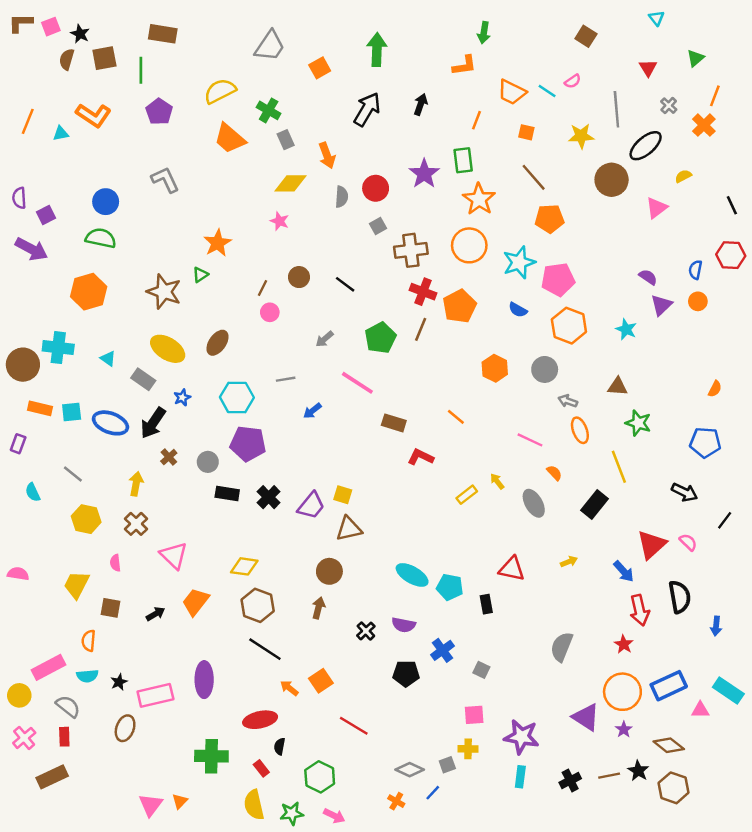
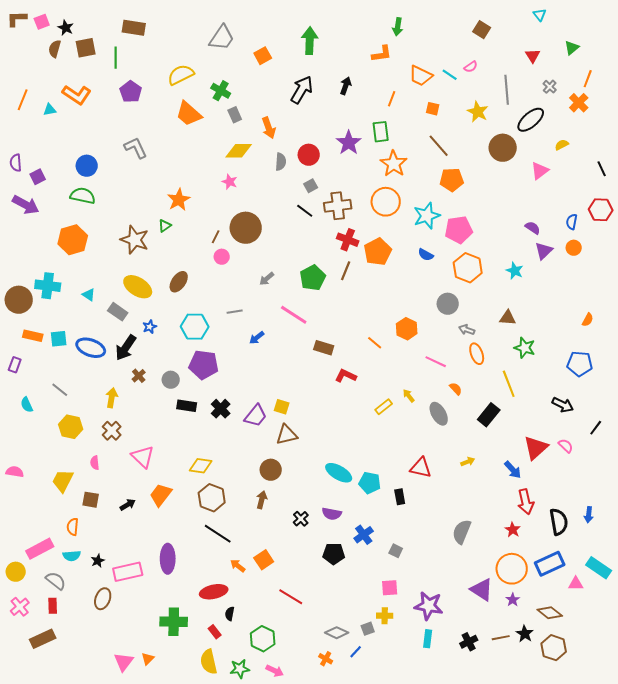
yellow star: (581, 136) -> (478, 112), turned 30
brown circle: (299, 277) -> (246, 228), size x1.8
black line: (345, 284) -> (305, 211), moved
orange hexagon: (495, 368) -> (407, 329), moved
black semicircle: (680, 597) -> (559, 522), moved

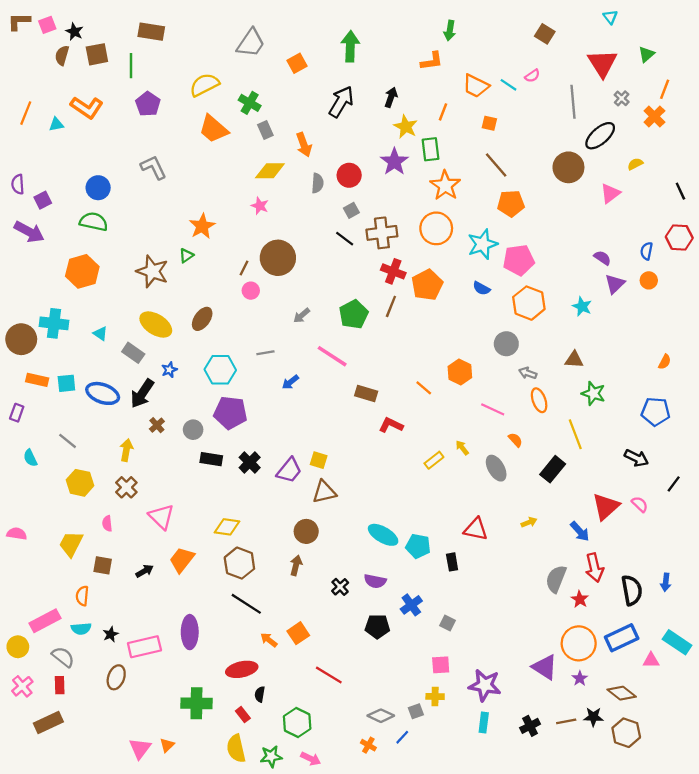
red triangle: (533, 56) -> (602, 63), size x1.8
yellow star: (478, 112) -> (406, 127), moved
gray semicircle: (462, 532) -> (556, 579), moved
black star: (525, 634) -> (593, 717), turned -30

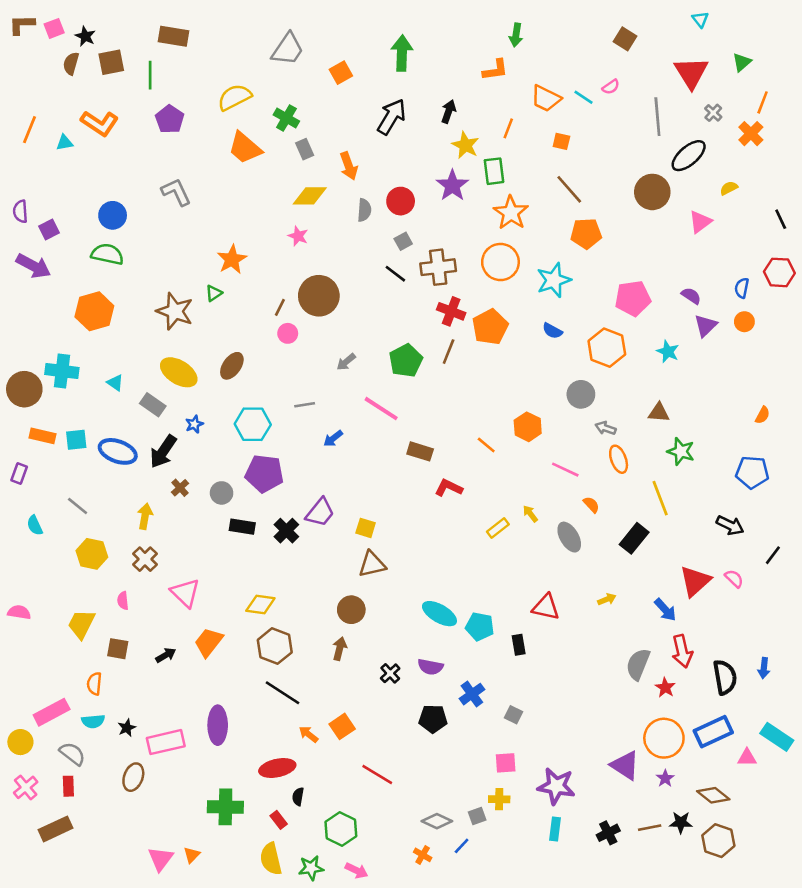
pink pentagon: (519, 260) -> (633, 298), moved
purple trapezoid: (289, 470) -> (320, 512), moved

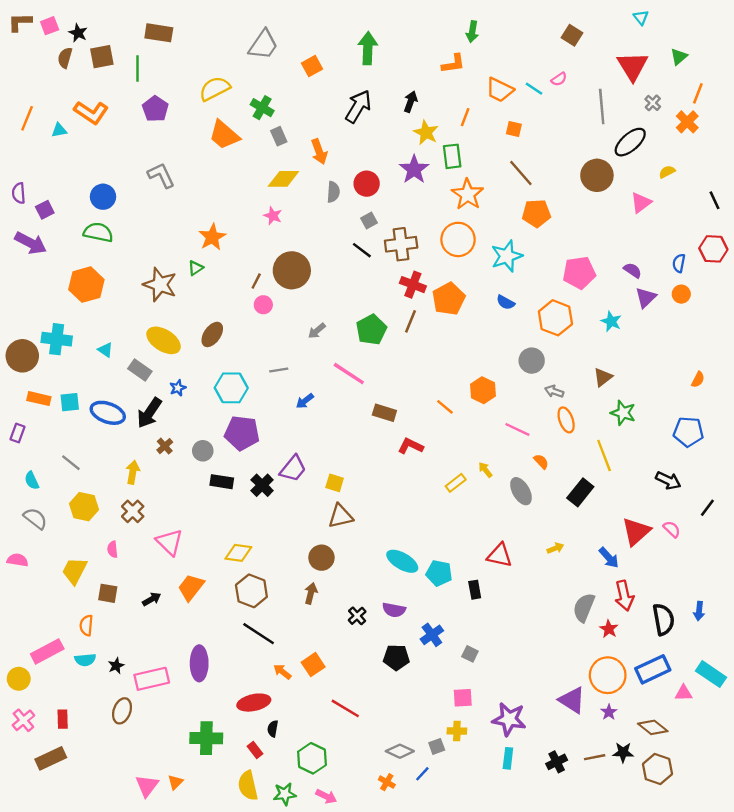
brown triangle: (659, 413) -> (603, 377), turned -42
gray semicircle: (72, 754) -> (35, 518), moved

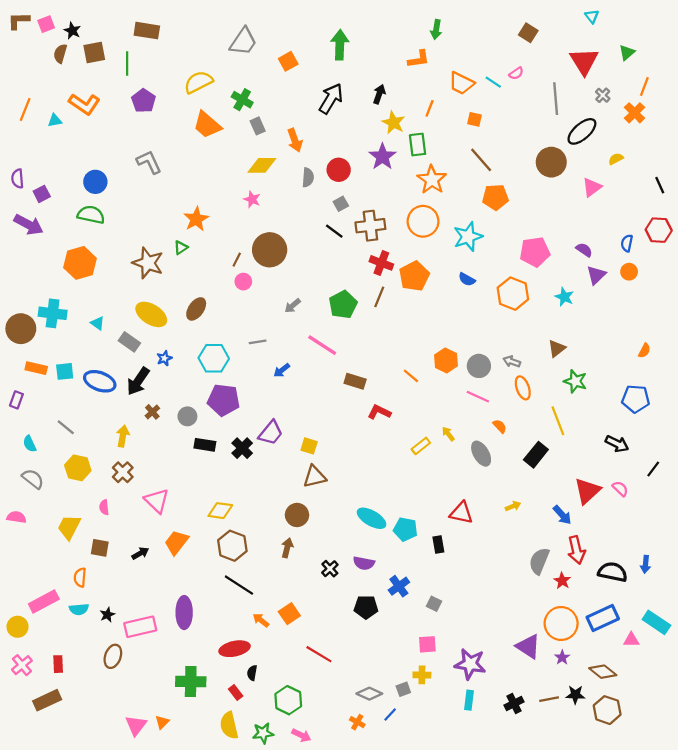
gray circle: (532, 361) -> (479, 366), moved
black semicircle: (663, 619) -> (613, 572), turned -68

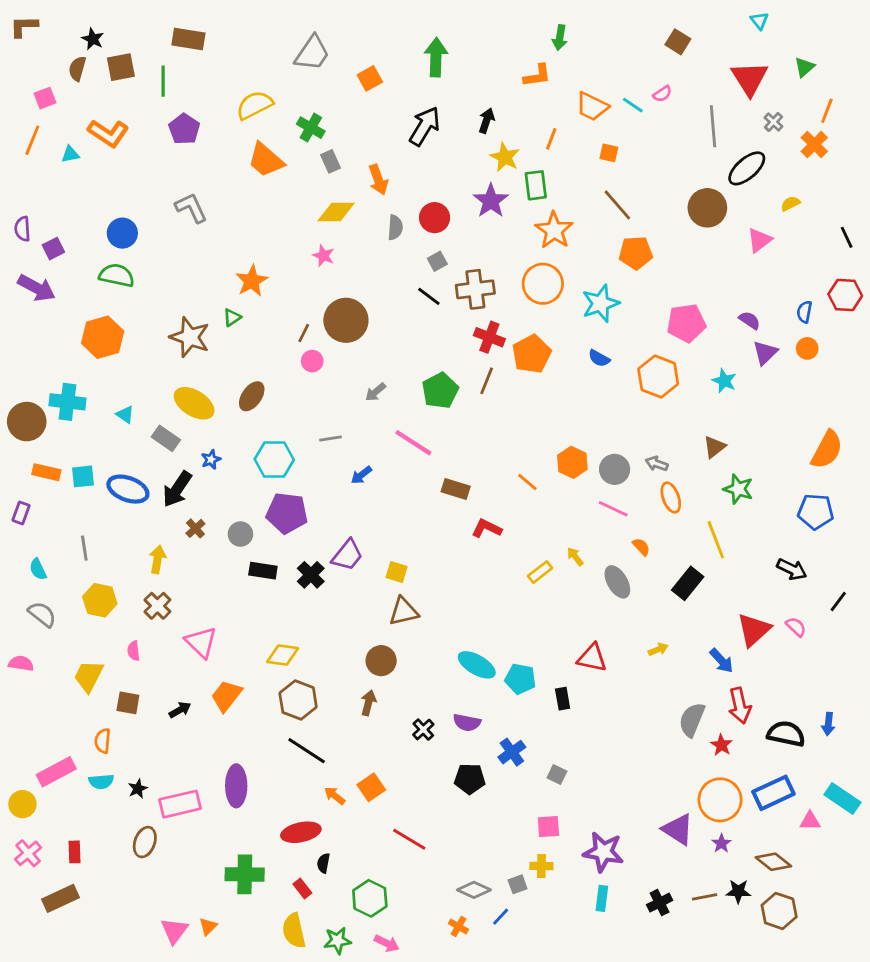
pink square: (46, 24) -> (45, 98), moved
orange semicircle: (644, 351) -> (827, 450), size x2.0
gray line: (66, 427) -> (84, 548), turned 42

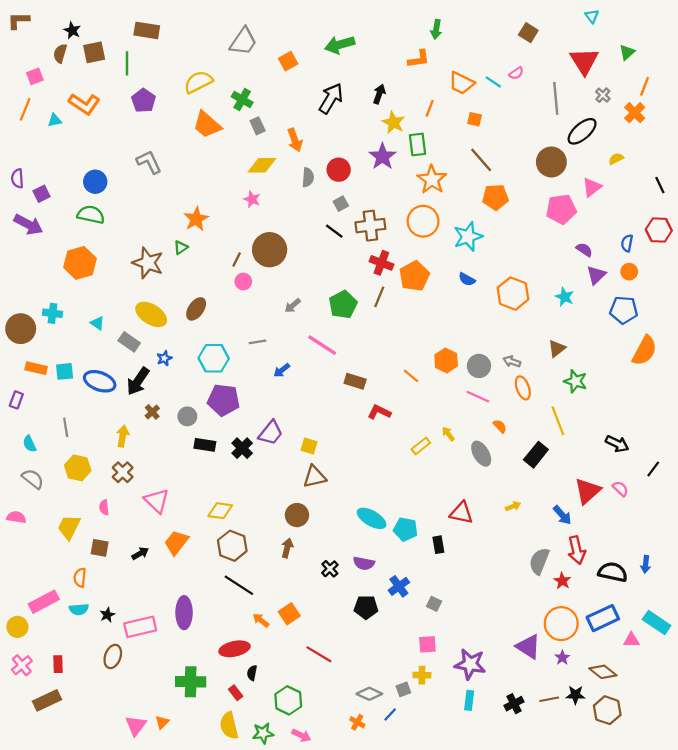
green arrow: (436, 57) -> (340, 45), turned -108
pink pentagon: (686, 323) -> (561, 209), moved
cyan cross: (67, 402) -> (52, 313), size x0.7
blue pentagon: (816, 512) -> (624, 310), moved

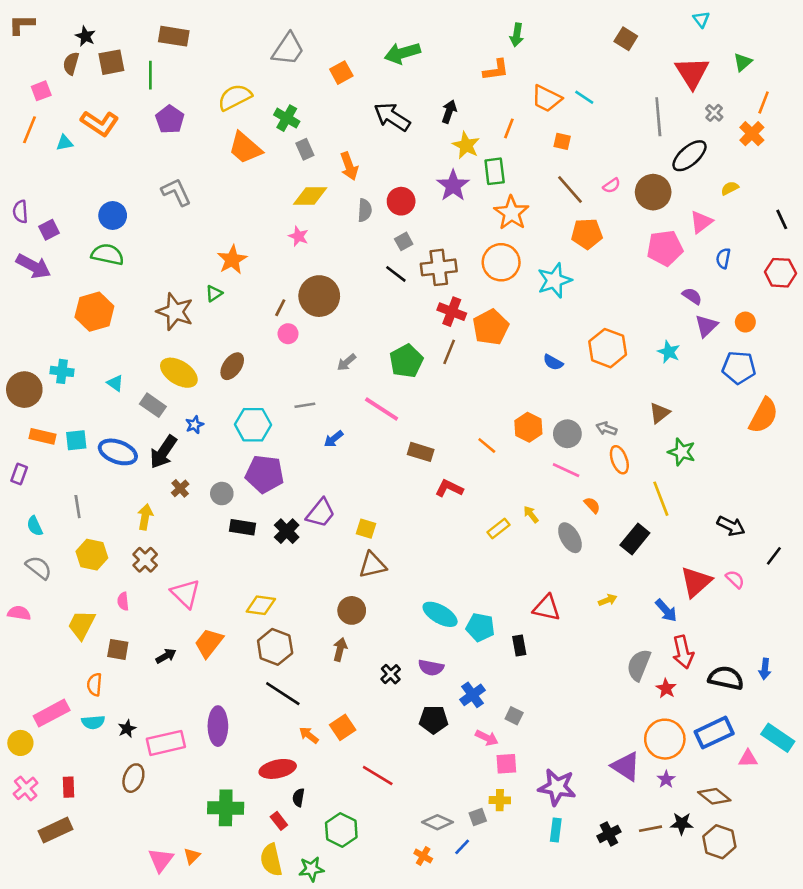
pink semicircle: (516, 73) -> (612, 186), moved
black arrow: (331, 98) -> (392, 117), turned -88
blue semicircle: (627, 243) -> (723, 258), moved
blue semicircle: (467, 279) -> (553, 362), moved
pink arrow: (301, 735) -> (487, 738), moved

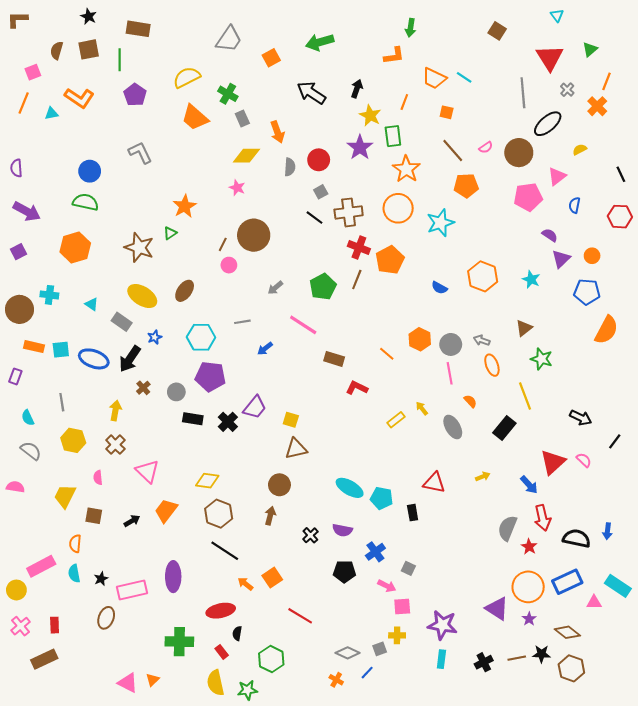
black star: (85, 36) -> (89, 16), moved
purple square: (49, 230) -> (18, 252), moved
pink line: (566, 470) -> (450, 373), turned 55
cyan semicircle: (93, 722) -> (74, 573), turned 84
pink triangle: (161, 860) -> (128, 683), turned -40

